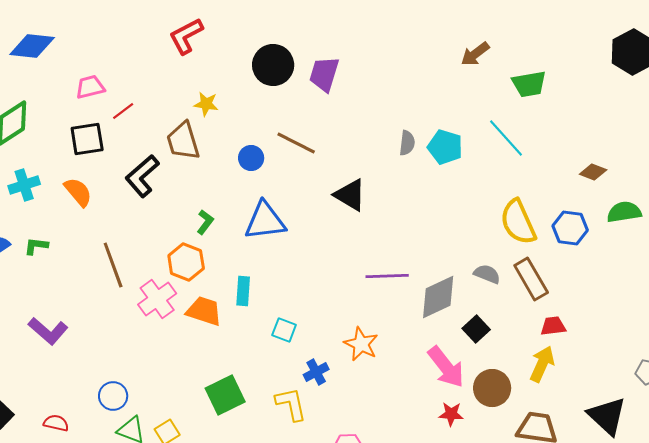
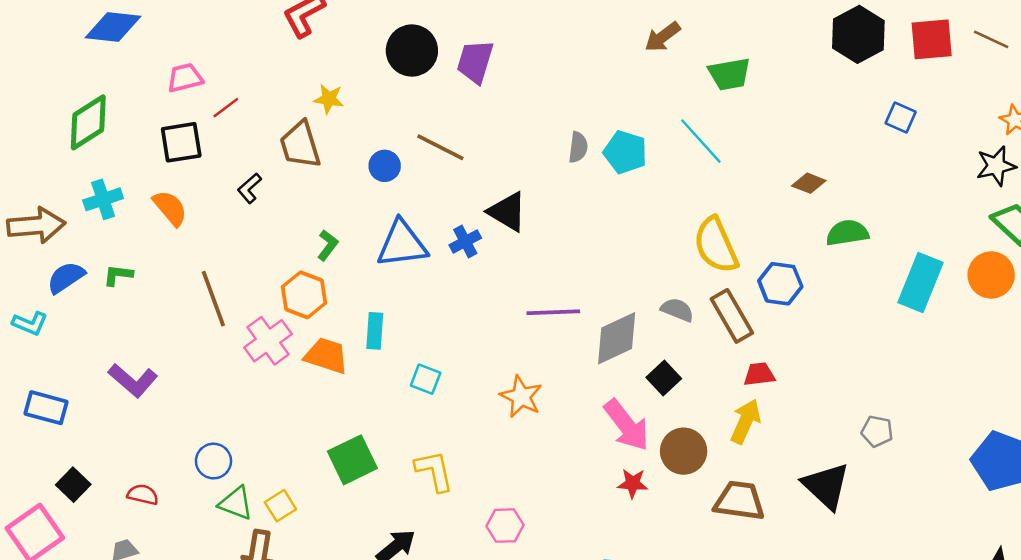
black L-shape: (142, 176) -> (249, 188), size x0.6
blue hexagon: (570, 228) -> (780, 284), moved
blue cross: (316, 372) -> (465, 242), moved

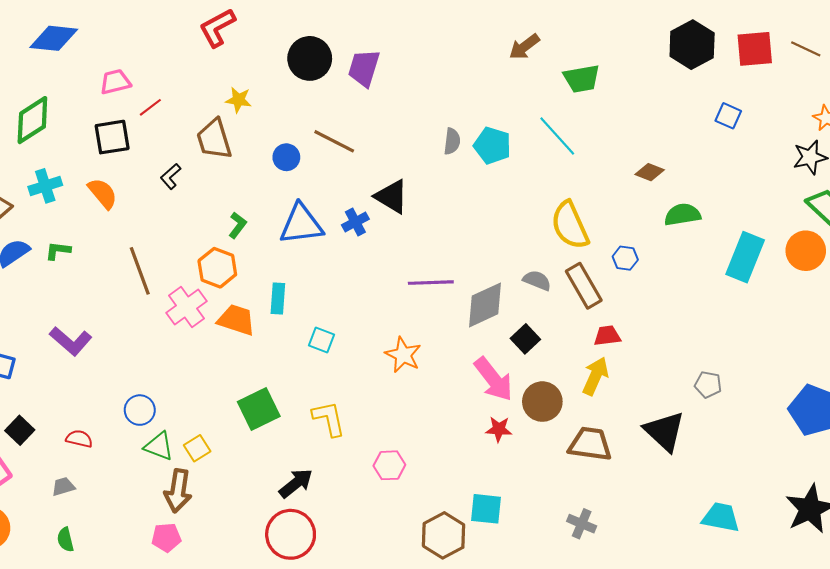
blue hexagon: (780, 284) -> (625, 258), size x0.7

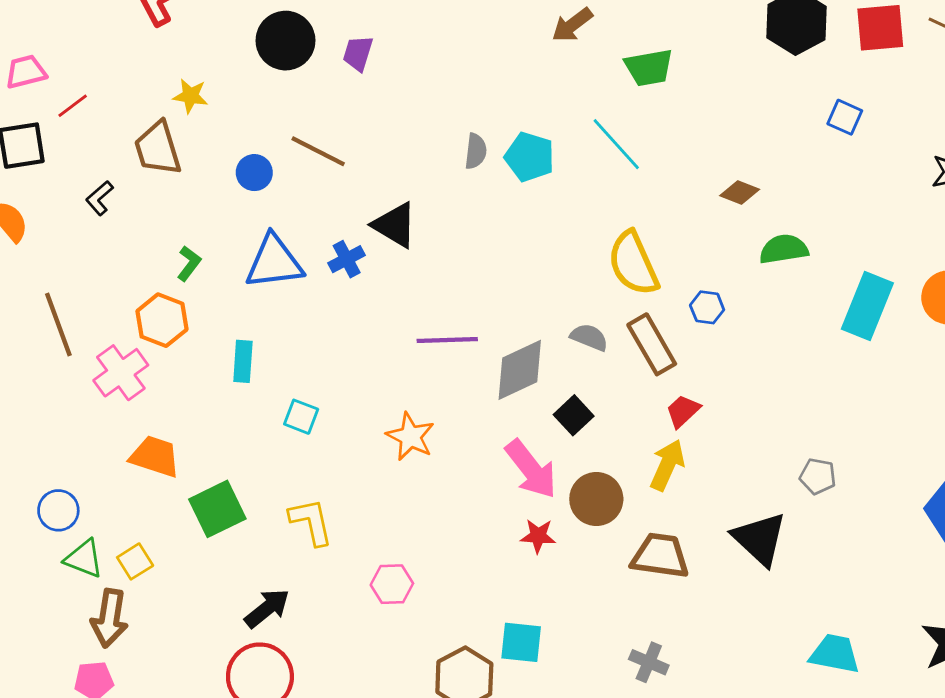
purple trapezoid: (364, 68) -> (358, 53), size x0.7
orange trapezoid: (236, 320) -> (155, 456), moved
red trapezoid: (607, 336) -> (683, 411), turned -36

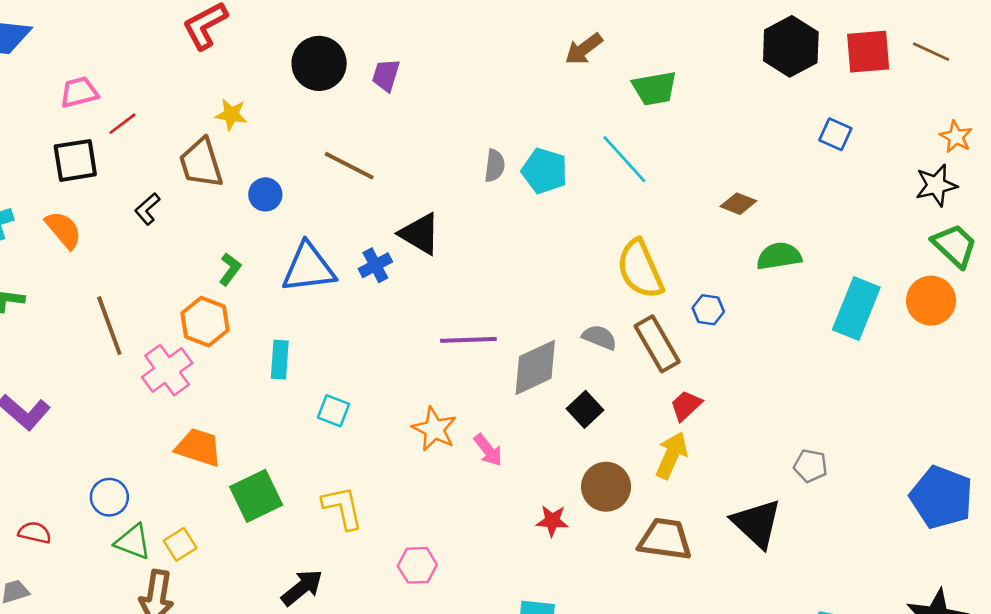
blue circle: (254, 173) -> (265, 194), moved
pink arrow: (531, 469) -> (488, 450), moved, size x0.6

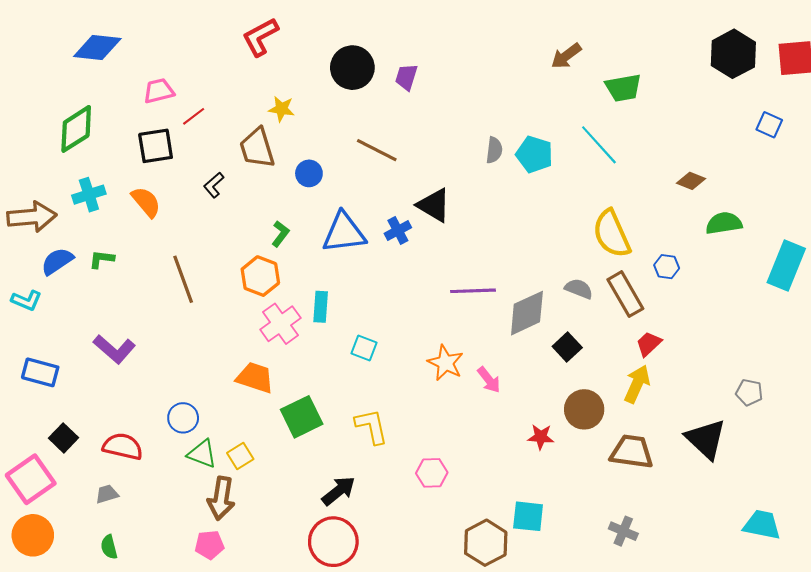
pink cross: (167, 370) -> (280, 324), moved
red semicircle: (35, 533) -> (123, 446), size x1.5

